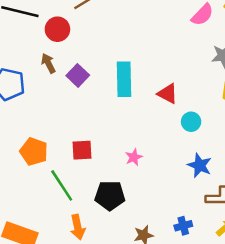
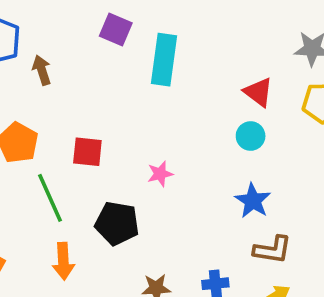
brown arrow: (48, 63) -> (42, 70), moved
purple square: (78, 75) -> (116, 30), moved, turned -30
red triangle: (168, 94) -> (258, 92), moved

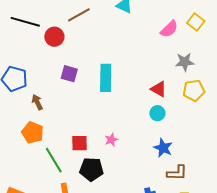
purple square: (116, 30) -> (69, 74), moved
brown arrow: (42, 70) -> (37, 102), moved
red square: (87, 152) -> (79, 143), moved

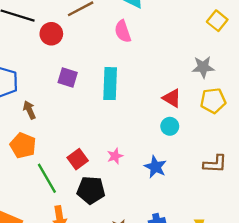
pink semicircle: (169, 29) -> (123, 31), moved, turned 114
red square: (79, 143) -> (78, 159), turned -36
blue star: (163, 148) -> (155, 167), moved
brown L-shape: (177, 173) -> (215, 164), moved

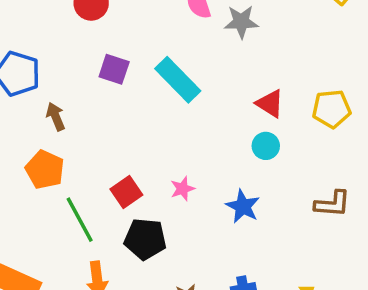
gray star: (203, 67) -> (241, 22), moved
cyan rectangle: (110, 84) -> (178, 80), turned -48

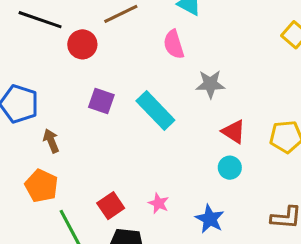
gray star: (241, 22) -> (210, 84), moved
pink star: (183, 189) -> (159, 203), turned -30

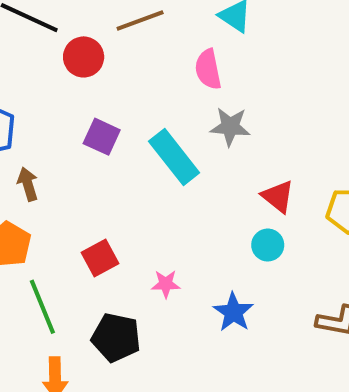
gray star: (210, 84) -> (230, 127), moved
pink star: (159, 203) -> (166, 284), turned -30
red square: (111, 206) -> (100, 258), moved

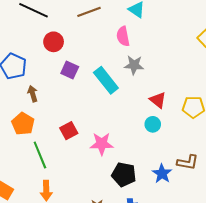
red circle: (84, 57) -> (54, 42), moved
pink star: (166, 284) -> (102, 144), size x1.6
blue star: (233, 312) -> (162, 174), moved
black pentagon: (116, 338) -> (124, 174), moved

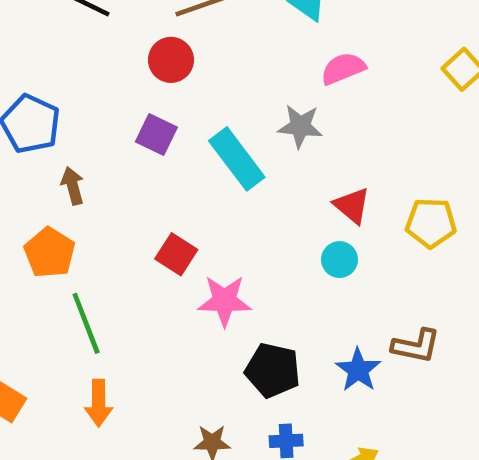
pink semicircle: (123, 36) -> (343, 68), moved, turned 78
red circle: (54, 42) -> (171, 60), moved
red square: (69, 131) -> (176, 254), moved, turned -30

